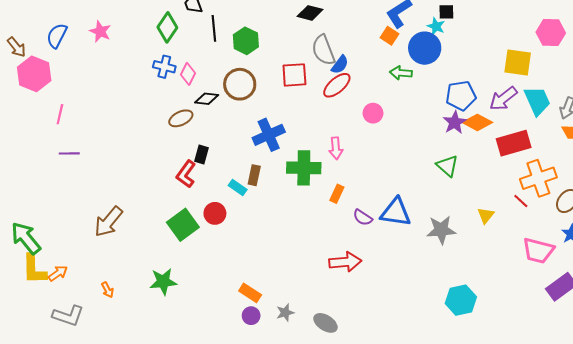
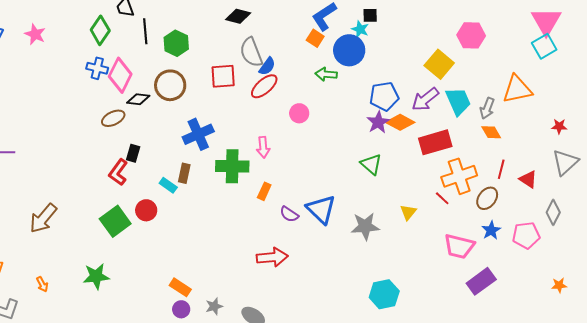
yellow square: (518, 63) -> (439, 64), turned 32
pink diamond: (188, 74) -> (120, 75), size x1.6
blue triangle: (396, 212) -> (321, 209), turned 36

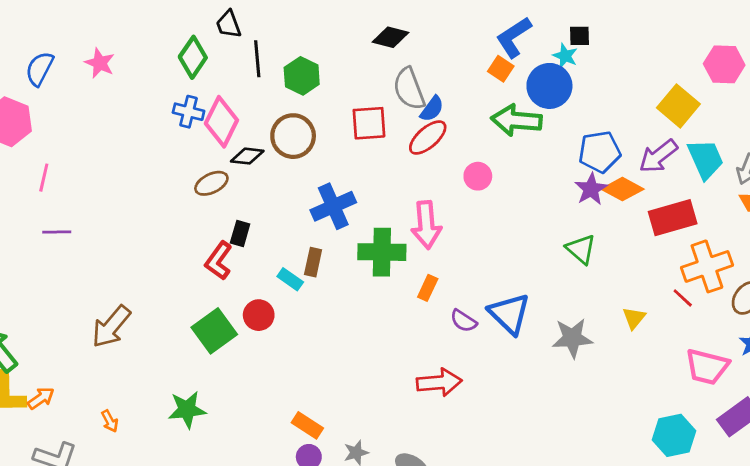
green arrow: (326, 74) -> (516, 120), size x1.6
pink arrow: (263, 147) -> (426, 225), size x1.5
cyan hexagon: (384, 294) -> (674, 435), moved

